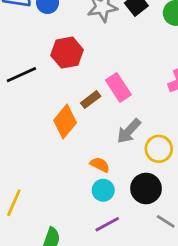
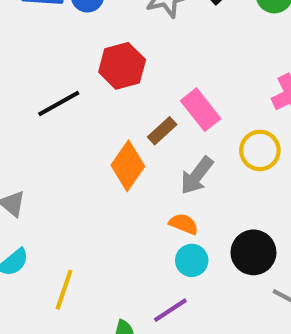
gray arrow: (129, 131) -> (197, 176), moved
yellow circle: (159, 149) -> (260, 150), moved
purple line: (107, 224) -> (170, 310), moved

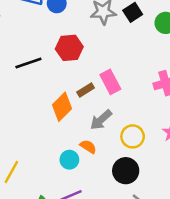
yellow circle: (260, 150) -> (133, 136), moved
cyan circle: (192, 260) -> (69, 160), moved

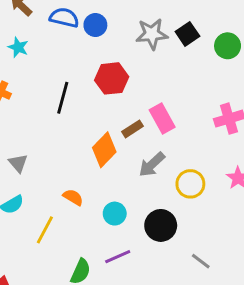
black line: (28, 63) -> (63, 98), turned -55
orange semicircle: (88, 147) -> (73, 197), moved
black circle: (126, 171) -> (161, 225), moved

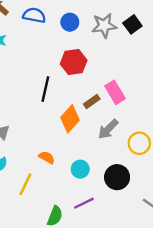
blue circle: (95, 25) -> (70, 22), moved
black line: (63, 98) -> (45, 89), moved

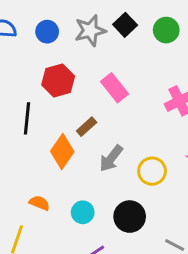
pink rectangle: (115, 92) -> (114, 88), moved

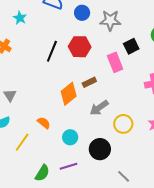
black square: (125, 25) -> (131, 46), moved
black line: (27, 118) -> (52, 51), moved

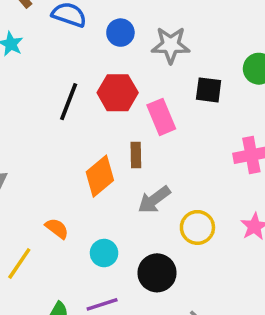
black square: (131, 46) -> (209, 90), turned 35
pink rectangle: (115, 62) -> (161, 117), moved
brown rectangle: (89, 82) -> (136, 155), turned -64

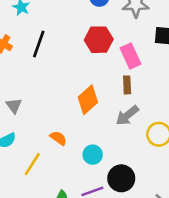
black line: (69, 102) -> (39, 44), moved
brown rectangle: (136, 155) -> (127, 85), moved
black circle: (157, 273) -> (121, 178), moved

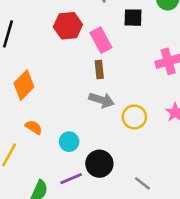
orange diamond: (88, 100) -> (24, 85), moved
gray arrow: (127, 115) -> (101, 100), turned -120

